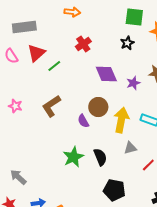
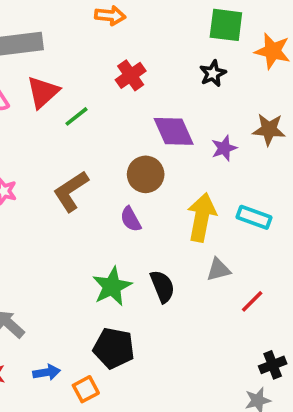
brown circle: (98, 107) -> (146, 174), moved
black pentagon: (114, 190) -> (114, 348), moved

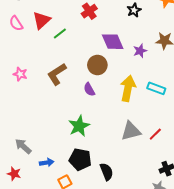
gray triangle: (218, 270) -> (131, 131), moved, size x1.5
black semicircle: (162, 286) -> (107, 172), moved
blue arrow: (47, 372) -> (47, 163), moved

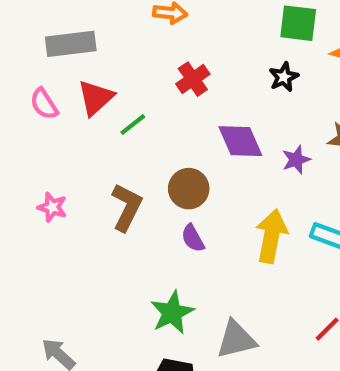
brown circle: (97, 65) -> (189, 189), moved
brown L-shape: (57, 74) -> (127, 207), turned 150
gray triangle: (131, 131) -> (236, 339), moved

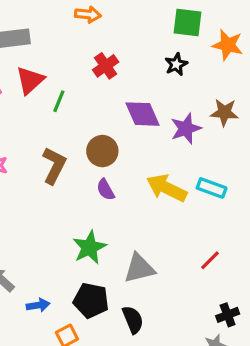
green line: (133, 125) -> (59, 101), turned -30
purple star: (296, 160) -> (186, 129), size x1.4
yellow arrow: (271, 236) -> (167, 188), turned -75

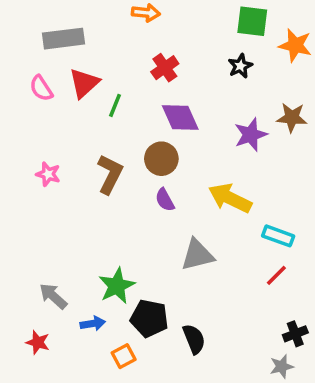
purple diamond: (142, 114) -> (180, 117), moved
cyan rectangle: (212, 188) -> (278, 236), moved
green star: (89, 247) -> (117, 286), moved
gray triangle: (139, 268) -> (197, 255), moved

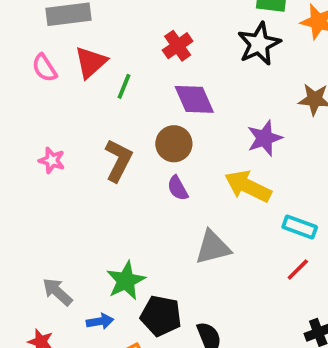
black star: (240, 66) -> (259, 44), size x1.6
purple star: (251, 135) -> (265, 138), moved

